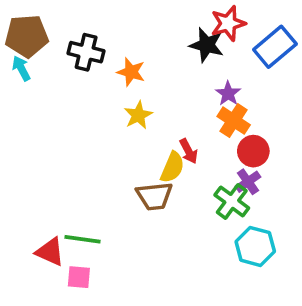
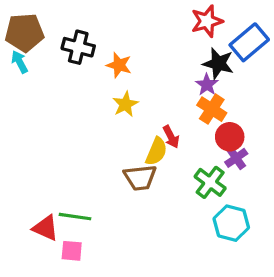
black star: (207, 45) -> (218, 63), moved
purple cross: (248, 182) -> (236, 158), moved

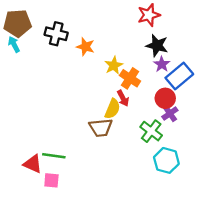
blue rectangle: (249, 42) -> (179, 76), moved
purple star: (207, 85) -> (162, 64), moved
yellow star: (125, 104) -> (114, 65), moved
orange cross: (212, 109) -> (130, 78), moved

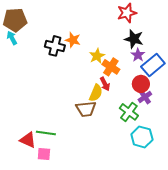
black cross: (56, 34) -> (55, 46), moved

